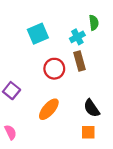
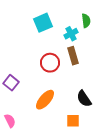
cyan square: (38, 34) -> (43, 23), moved
orange square: (88, 132) -> (73, 121), moved

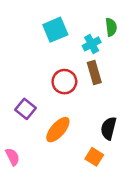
purple square: (11, 83) -> (25, 109), moved
black semicircle: (84, 99) -> (109, 128), turned 48
orange square: (73, 121) -> (94, 157), turned 32

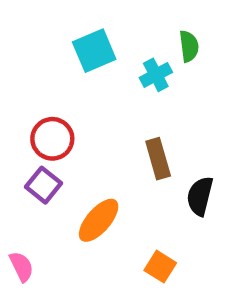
brown rectangle: (94, 73) -> (158, 159), moved
red circle: (64, 82) -> (52, 139), moved
black semicircle: (109, 128) -> (200, 196), moved

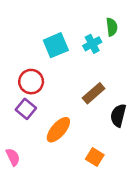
cyan square: (94, 51) -> (56, 45), moved
brown rectangle: (158, 159) -> (94, 93), turned 65

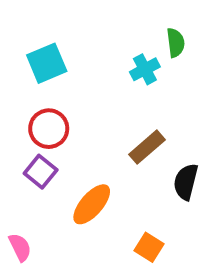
cyan square: (56, 45) -> (47, 63), moved

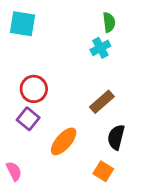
green semicircle: (176, 43) -> (109, 22), moved
cyan square: (47, 63) -> (22, 24), moved, turned 32
black semicircle: (186, 182) -> (116, 137), moved

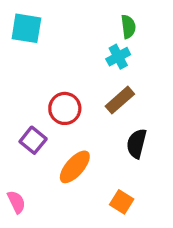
red circle: (34, 89) -> (65, 108), moved
brown rectangle: (102, 102) -> (120, 100), moved
black semicircle: (116, 137) -> (137, 144), moved

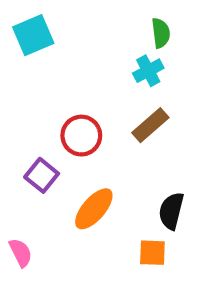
cyan square: (26, 28) -> (33, 35), turned -32
black semicircle: (137, 144) -> (171, 211), moved
orange square: (122, 202) -> (152, 253), turned -30

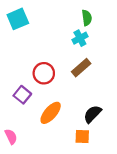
black semicircle: (171, 211) -> (92, 114), turned 30

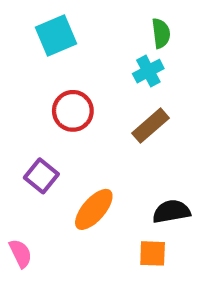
cyan square: (18, 19) -> (56, 35), moved
red circle: (44, 73) -> (73, 111), moved
black semicircle: (92, 114) -> (171, 212), turned 36

